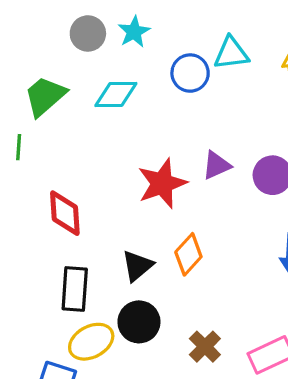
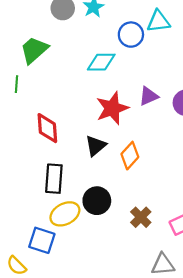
cyan diamond: (116, 94) -> (101, 62), moved
black triangle: (137, 266) -> (96, 146), moved

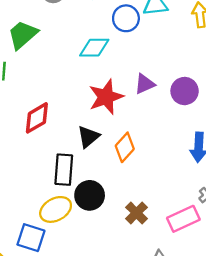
red diamond: (47, 128) -> (37, 118), turned 64
black rectangle: (54, 179) -> (64, 170), moved

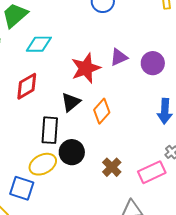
cyan diamond: (94, 48) -> (39, 44), moved

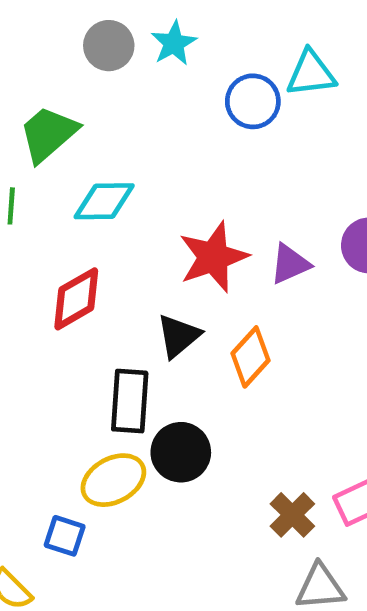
purple triangle: (119, 57) -> (290, 264), moved
brown cross: (112, 167) -> (292, 515), moved
blue square: (22, 188) -> (65, 536), size x0.7

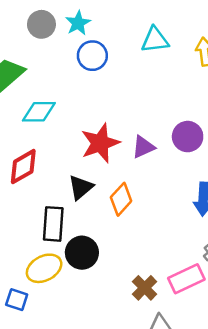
blue circle: (253, 101) -> (92, 56), moved

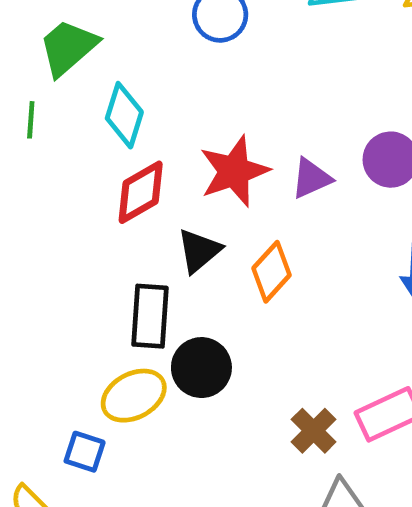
cyan diamond: (39, 112) -> (124, 115), turned -72
red diamond: (23, 167) -> (141, 192), moved

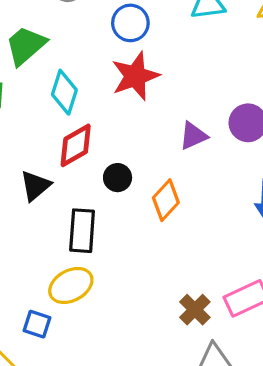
red star: (234, 171) -> (135, 76), moved
black triangle: (199, 251) -> (35, 186), moved
black circle: (201, 368) -> (118, 178), moved, size x0.7

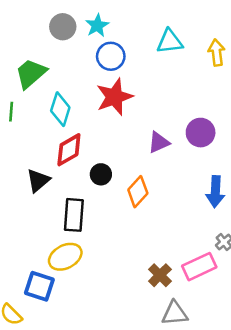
blue square: (37, 324) -> (39, 286), size x1.4

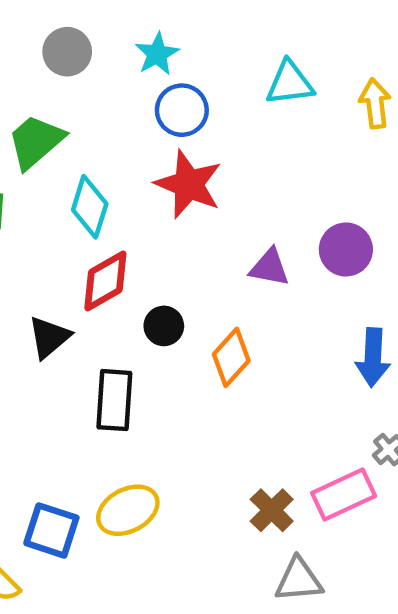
gray circle: (63, 27) -> (67, 52), moved
red star: (114, 97) -> (189, 184), turned -30
purple triangle: (159, 142) -> (269, 267), turned 35
yellow ellipse: (65, 257) -> (128, 510), moved

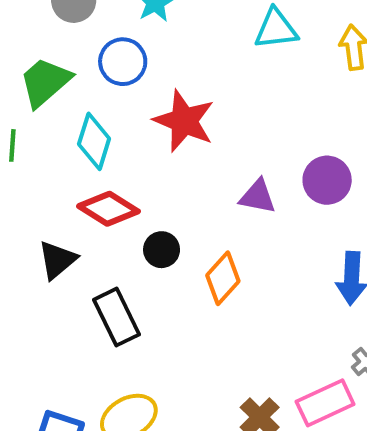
blue circle: (182, 110) -> (123, 62), moved
red diamond: (105, 281) -> (108, 209), turned 62
black rectangle: (114, 400) -> (117, 317), turned -30

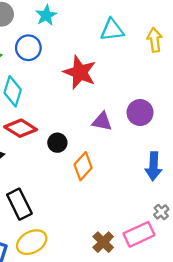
red star: (184, 121) -> (80, 72), moved
black circle: (162, 250) -> (57, 143), moved
black rectangle: (117, 317) -> (19, 204), moved

